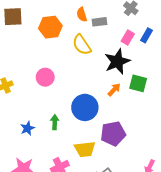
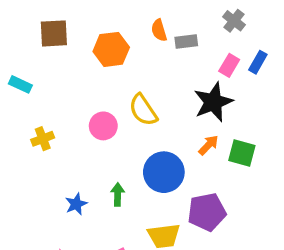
yellow semicircle: (82, 45) -> (143, 110), moved
green square: (138, 83) -> (242, 153), moved

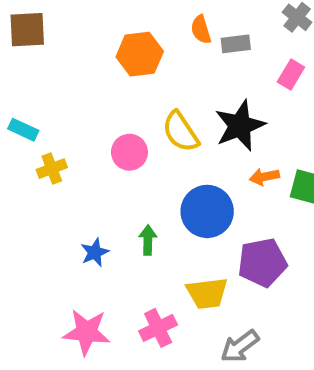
brown square: (54, 33) -> (27, 30), moved
cyan rectangle: (20, 84) -> (23, 130), moved
black star: (213, 102) -> (240, 126), moved
orange arrow: (208, 145) -> (264, 177), turned -145

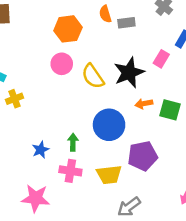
pink rectangle: (291, 75) -> (161, 59), moved
pink circle: (129, 152) -> (62, 64), moved
pink cross: (158, 328) -> (70, 171), moved, turned 35

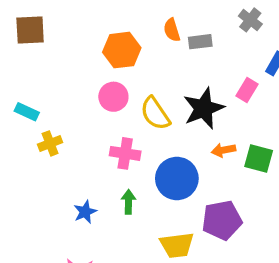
pink cross: (70, 171) -> (125, 153), moved

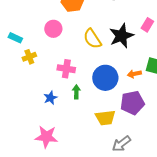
pink circle: (113, 97) -> (53, 29), moved
orange arrow: (224, 150) -> (134, 74), moved
pink cross: (125, 153) -> (66, 69), moved

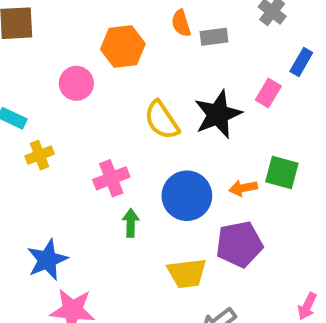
pink circle: (53, 29) -> (76, 83), moved
pink cross: (66, 69) -> (111, 178), turned -30
blue star: (50, 98) -> (47, 260), moved, size x1.5

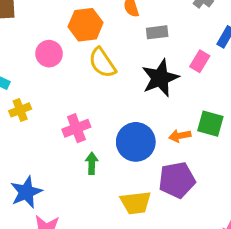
gray rectangle: (214, 37) -> (157, 32), moved
yellow semicircle: (162, 120) -> (102, 63), moved

